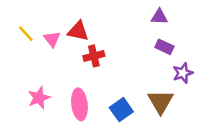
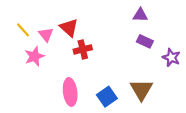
red triangle: (78, 31) -> (69, 28), turned 30
purple star: (183, 73) -> (171, 57), moved, turned -30
pink star: (39, 98) -> (34, 56), moved

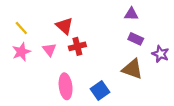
pink triangle: (46, 34) -> (49, 50), moved
pink star: (34, 56) -> (21, 52), moved
brown triangle: (141, 90) -> (132, 69), moved, turned -40

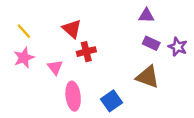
pink triangle: (49, 50) -> (55, 67), moved
purple star: (160, 54) -> (178, 47), moved

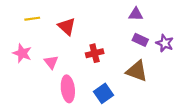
yellow line: (24, 31) -> (32, 19), moved, turned -56
red cross: (86, 52) -> (95, 53), moved
pink star: (24, 58) -> (22, 53), turned -30

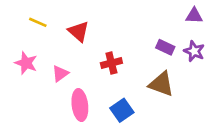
purple triangle: (136, 14) -> (194, 16), moved
yellow line: (32, 19) -> (38, 22), turned 32
pink triangle: (51, 62) -> (60, 74), turned 32

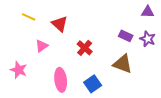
pink star: (26, 63) -> (19, 70), moved
red cross: (111, 63) -> (85, 48), turned -35
pink triangle: (60, 74) -> (42, 46), moved

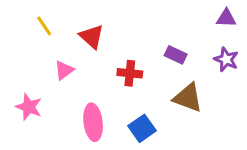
yellow line: (29, 17) -> (44, 26), turned 32
purple rectangle: (126, 36) -> (176, 55), moved
red cross: (85, 48) -> (130, 73), turned -35

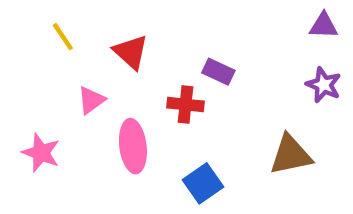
purple rectangle: (176, 55) -> (218, 72), moved
brown triangle: (188, 98) -> (291, 155), moved, turned -32
pink ellipse: (93, 122) -> (133, 146), moved

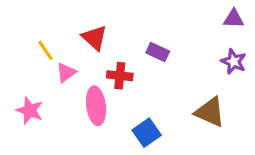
yellow line: (63, 37) -> (45, 50), moved
red cross: (186, 105) -> (120, 76), moved
brown triangle: (291, 155) -> (210, 112), turned 36

